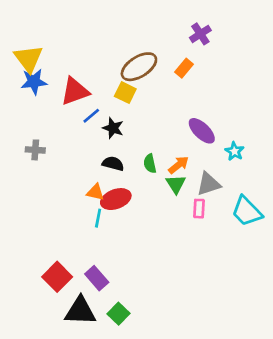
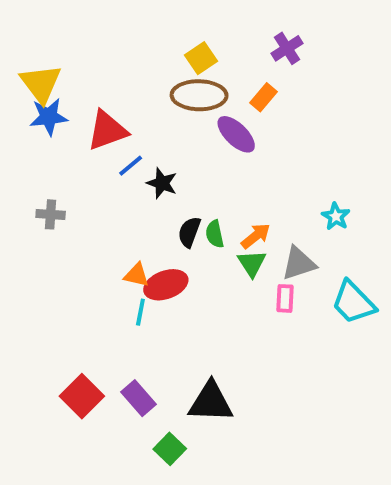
brown ellipse: (139, 67) -> (199, 95), turned 33
yellow square: (125, 93) -> (201, 58), moved, turned 30
purple ellipse: (202, 131) -> (236, 134), moved
black semicircle: (113, 164) -> (189, 232), moved, turned -85
black triangle: (80, 311) -> (211, 402), moved

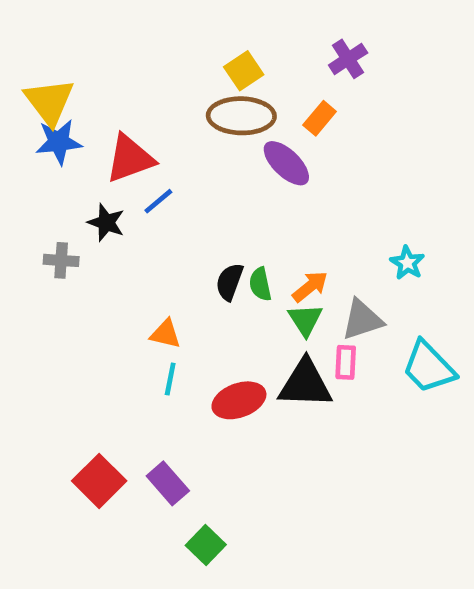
black star: (162, 183) -> (106, 223), moved
red ellipse: (166, 285) -> (239, 400), moved
black triangle: (211, 402) -> (305, 384), moved

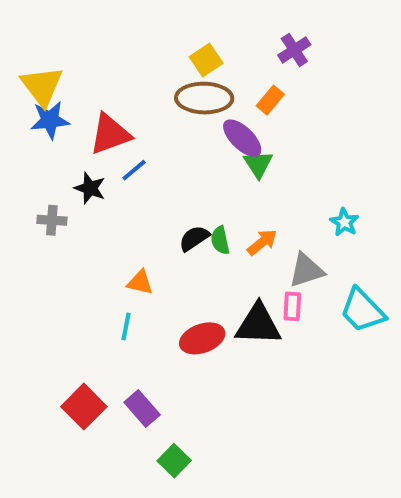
black semicircle: (229, 282) -> (194, 238), turned 36
green triangle: (305, 320) -> (258, 164), moved
cyan line: (170, 379) -> (126, 326), moved

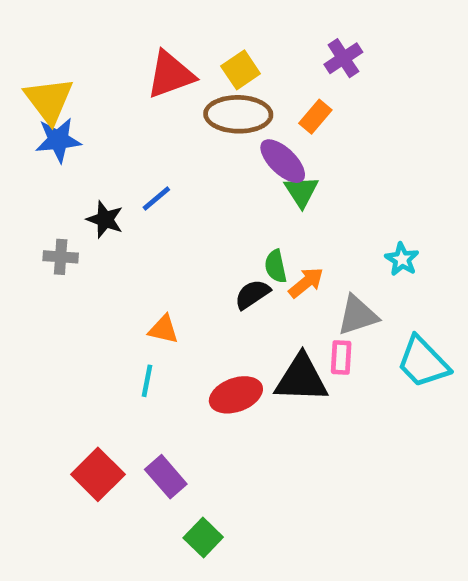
red triangle: (110, 134) -> (170, 75), moved
black semicircle: (194, 238) -> (252, 294), moved
green semicircle: (220, 240) -> (276, 266), moved

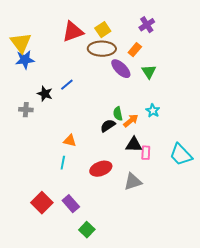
green triangle: (301, 191) -> (149, 72), moved
cyan star: (402, 259) -> (153, 111), moved
gray triangle: (357, 315) -> (133, 182), moved
black triangle: (301, 378) -> (134, 145), moved, size x0.7

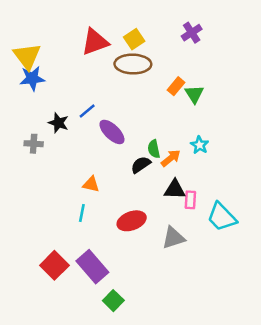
orange rectangle: (135, 50) -> (176, 86), moved
purple ellipse: (121, 69) -> (112, 132), moved
cyan trapezoid: (181, 155) -> (222, 217), moved
purple rectangle: (71, 204) -> (92, 267), size x1.4

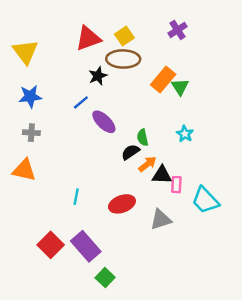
blue star: (32, 78) -> (30, 96), moved
orange rectangle: (176, 86) -> (163, 80), size x1.5
black star: (58, 123) -> (98, 76), moved, turned 30
orange arrow: (171, 158) -> (147, 164), moved
orange triangle: (91, 184) -> (24, 170), moved, size x1.5

